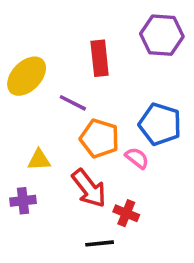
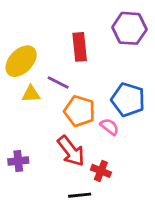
yellow triangle: (39, 160) -> (31, 94), moved

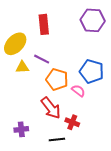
red rectangle: (80, 47) -> (44, 24), moved
purple cross: (18, 161) -> (21, 129), moved

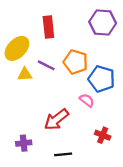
orange pentagon: (57, 79) -> (76, 62), moved
red arrow: (51, 108) -> (56, 119), turned 90
red cross: (72, 122) -> (103, 135), moved

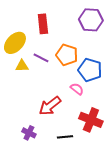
red cross: (103, 135) -> (91, 120), size x1.6
purple cross: (24, 143) -> (29, 133), moved, turned 32
black line: (63, 154) -> (65, 137), moved

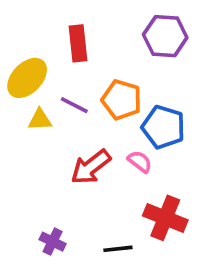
red arrow: (50, 106) -> (91, 167), moved

